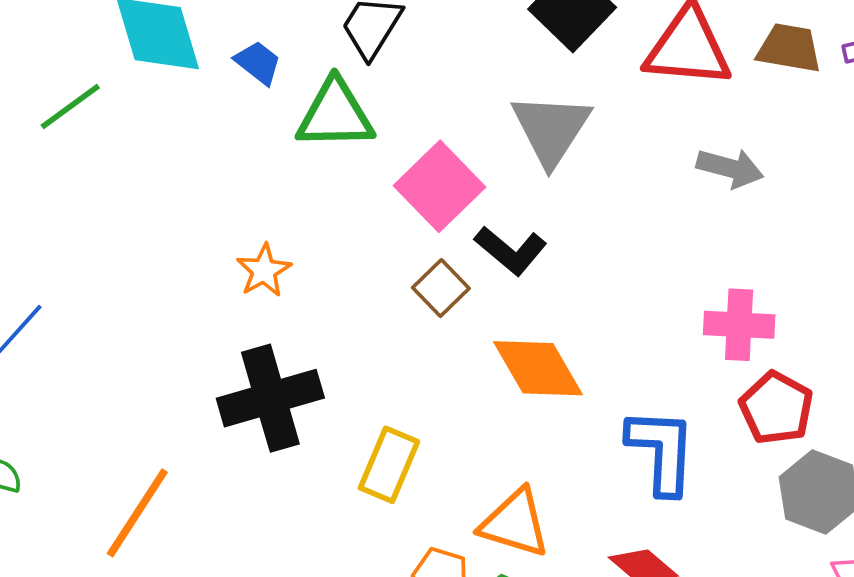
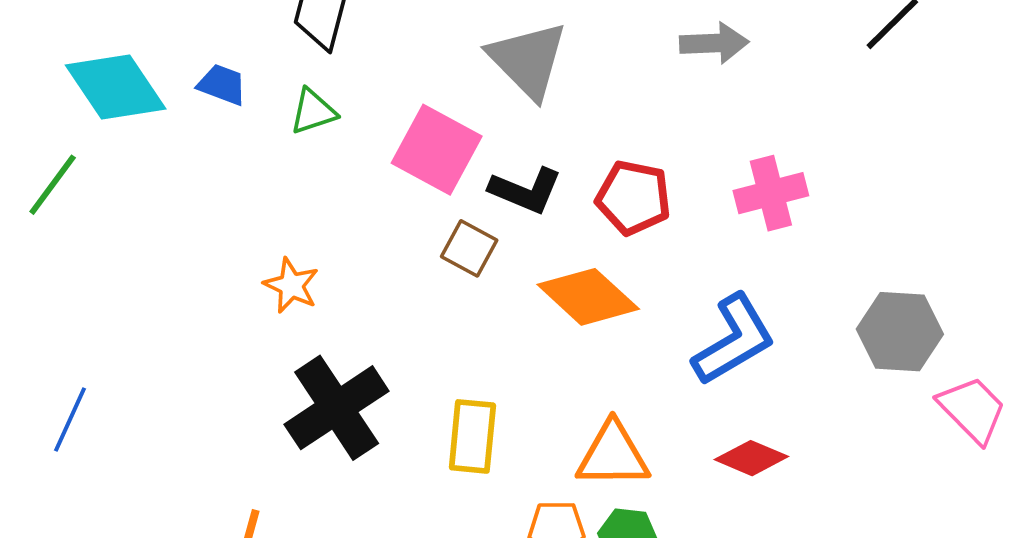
green triangle: (335, 114) -> (313, 112), size x0.6
red pentagon: (776, 408) -> (633, 198), moved
blue L-shape: (661, 451) -> (734, 340), turned 74

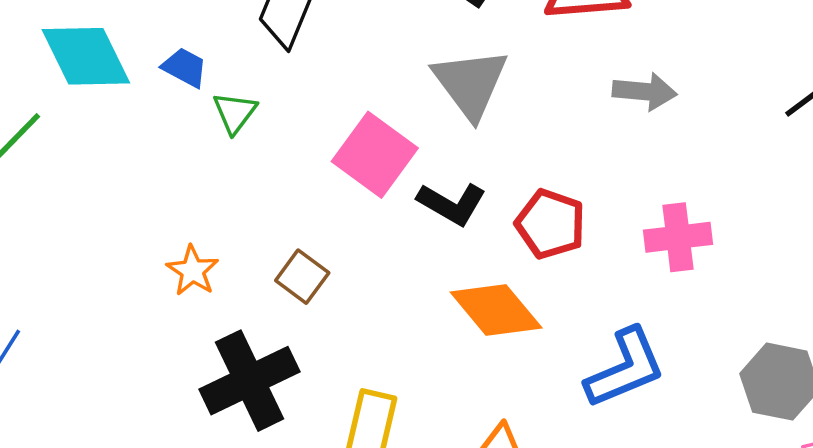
green triangle: (313, 112) -> (235, 113), moved, turned -42
brown square: (469, 248) -> (302, 277), moved
orange star: (291, 285) -> (193, 271), moved

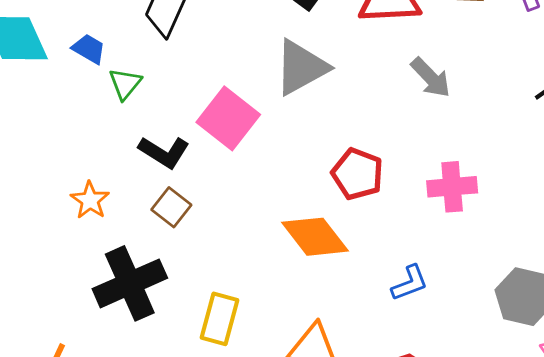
gray triangle: (470, 83) -> (301, 67), turned 36
gray arrow: (645, 91) -> (431, 78), turned 39
black L-shape: (452, 204) -> (164, 152), moved
blue L-shape: (625, 368) -> (410, 283), size x0.6

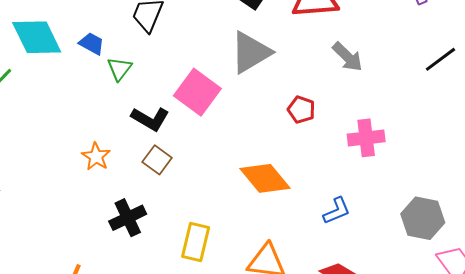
red pentagon: (357, 174) -> (301, 110), moved, size x0.7
black cross: (130, 283) -> (128, 218), size x0.7

